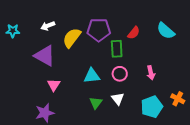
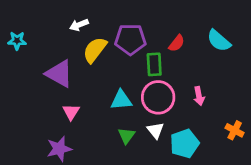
white arrow: (48, 26) -> (79, 25), moved
pink circle: (120, 74) -> (158, 97), size x1.6
cyan pentagon: (152, 107) -> (184, 144), moved

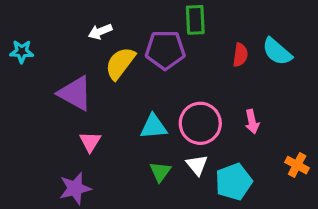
red semicircle: (177, 43) -> (240, 55), moved, turned -30
green rectangle: (154, 64) -> (195, 20), moved

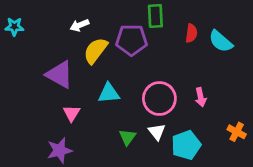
cyan star: (22, 52) -> (14, 27), moved
red semicircle: (240, 55) -> (191, 33), moved
cyan triangle: (154, 127) -> (109, 93), moved

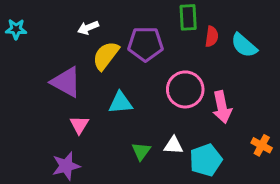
green rectangle: (155, 16) -> (188, 17), moved
pink arrow: (201, 97) -> (222, 107), size x1.5
pink circle: (159, 99) -> (185, 89), moved
white triangle: (157, 132) -> (173, 145), turned -48

